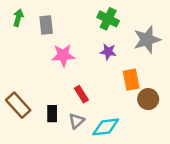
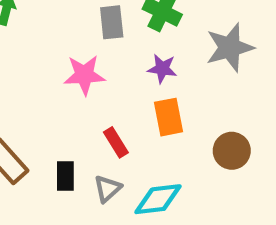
gray rectangle: (46, 25) -> (112, 22), moved
orange rectangle: (131, 80) -> (169, 117), moved

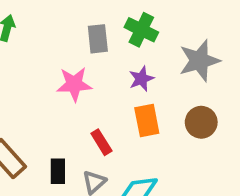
purple star: (162, 69) -> (141, 79), turned -30
brown circle: (232, 151) -> (201, 122), moved

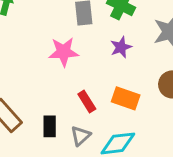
orange rectangle: (147, 120) -> (126, 98), moved, turned -60

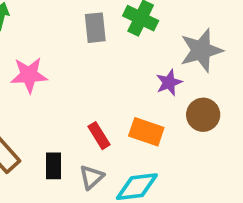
purple star: (121, 47) -> (169, 83), moved
pink star: (64, 52) -> (29, 75), moved

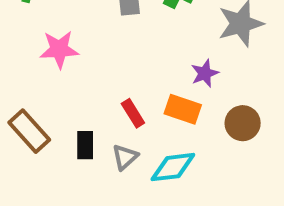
purple star: (169, 83) -> (205, 73), moved
brown circle: (203, 115) -> (243, 123), moved

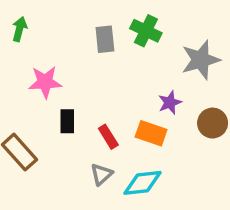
brown circle: (243, 123) -> (213, 123), moved
black rectangle: (85, 145) -> (67, 121), moved

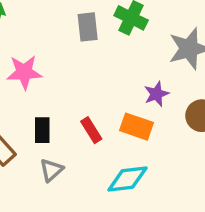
black rectangle: (67, 121) -> (42, 130), moved
gray triangle: (102, 174) -> (51, 170), moved

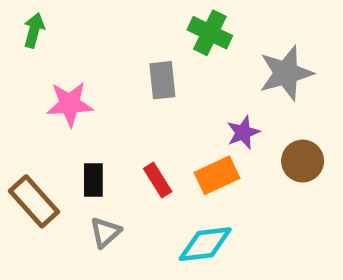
gray rectangle: (88, 27) -> (162, 80), moved
orange rectangle: (136, 127) -> (217, 175), turned -44

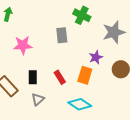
orange rectangle: (217, 175) -> (85, 75), turned -48
cyan diamond: (205, 244) -> (80, 104), turned 40

